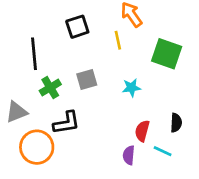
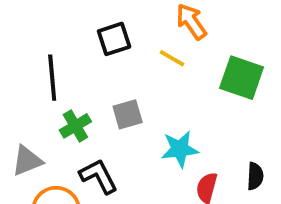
yellow line: (118, 40) -> (172, 58), turned -48
cyan star: (131, 88) -> (180, 149), moved, size x1.4
black L-shape: (66, 123) -> (99, 176), turned -108

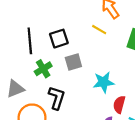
black square: (114, 39) -> (59, 39), moved
black L-shape: (99, 176) -> (57, 98), turned 45

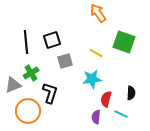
yellow line: (99, 30) -> (96, 53), moved
green cross: (43, 69) -> (31, 73), moved

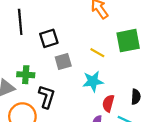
black line: (26, 42) -> (20, 22), moved
green square: (124, 42) -> (128, 41), turned -30
green cross: (31, 73) -> (26, 75), turned 35

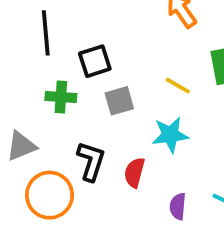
green cross: (26, 75) -> (61, 97), moved
red semicircle: (108, 103) -> (134, 172), moved

